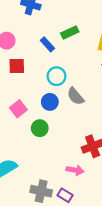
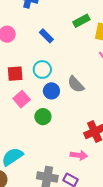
green rectangle: (70, 33) -> (81, 21), moved
red square: (17, 66) -> (15, 74), moved
cyan circle: (57, 76) -> (42, 69), moved

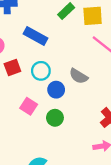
blue rectangle: (46, 36) -> (35, 36), size x1.5
red square: (15, 74) -> (12, 67), moved

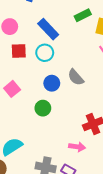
cyan circle: (41, 71) -> (45, 53), moved
pink square: (29, 106) -> (12, 89), moved

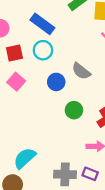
pink square: (12, 89) -> (16, 82), moved
green circle: (43, 108) -> (74, 110), moved

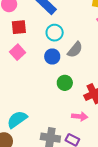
cyan circle: (43, 50) -> (55, 33), moved
gray semicircle: (81, 71) -> (75, 50), turned -96

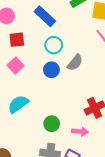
green circle: (65, 83) -> (52, 124), moved
cyan semicircle: (17, 119) -> (18, 104), moved

